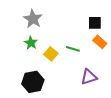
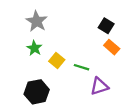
black square: (95, 23) -> (106, 26), turned 32
green line: (73, 49) -> (81, 67), moved

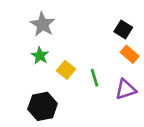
green line: (81, 67) -> (95, 78), turned 56
purple triangle: (99, 86) -> (126, 89), moved

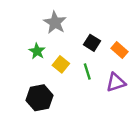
gray star: (43, 24) -> (55, 23), moved
black square: (123, 30) -> (92, 43), moved

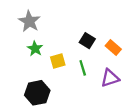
gray star: (55, 23) -> (29, 21), moved
yellow square: (61, 64) -> (58, 61), turned 35

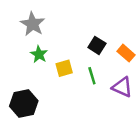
purple triangle: (110, 78) -> (122, 87), turned 42
black hexagon: (37, 93) -> (24, 104), moved

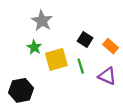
gray star: (33, 24) -> (42, 21), moved
yellow square: (64, 68) -> (56, 59), size x1.5

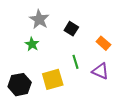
black square: (85, 40) -> (71, 29), moved
yellow square: (56, 59) -> (53, 79), moved

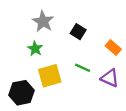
green line: (75, 62) -> (83, 68), turned -48
yellow square: (53, 79) -> (50, 76), moved

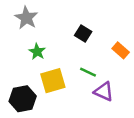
gray star: (43, 21) -> (26, 18), moved
purple triangle: (110, 78) -> (104, 92), moved

